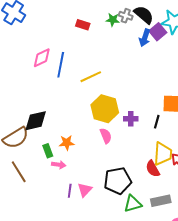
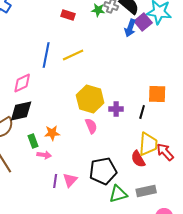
pink diamond: (42, 58) -> (22, 83), moved
yellow line: (91, 77) -> (73, 55), moved

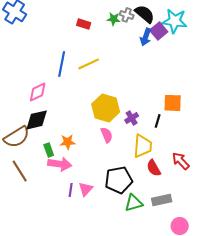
purple cross: (116, 109) -> (132, 118), turned -32
yellow trapezoid: (148, 144) -> (143, 146), moved
pink arrow: (44, 155) -> (60, 164), size x1.6

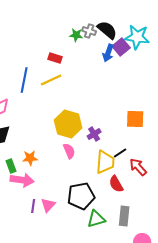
red rectangle: (84, 24) -> (55, 58), moved
black line: (158, 121) -> (120, 153), moved, turned 40
red arrow: (181, 161) -> (138, 167), moved
gray rectangle: (162, 200) -> (124, 216), turned -72

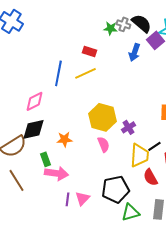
blue arrow: (108, 53) -> (134, 52), moved
orange star: (30, 158) -> (64, 139), moved

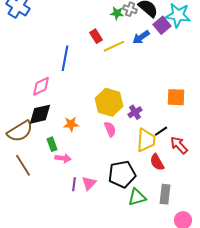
red rectangle: (89, 51) -> (96, 36), turned 40
blue arrow: (134, 52) -> (141, 37), turned 36
yellow line: (85, 73) -> (114, 46), moved
pink arrow: (56, 173) -> (63, 158), size x0.7

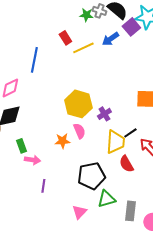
orange star: (71, 124) -> (62, 141), moved
pink triangle: (89, 183) -> (79, 212), moved
gray rectangle: (165, 194) -> (130, 211), moved

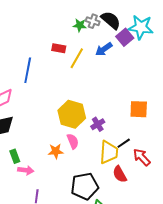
red rectangle: (65, 38) -> (59, 48), turned -48
yellow line: (83, 48) -> (77, 58), turned -35

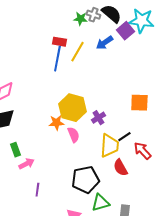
blue line: (28, 70) -> (57, 59), moved
orange star: (56, 151) -> (56, 123), moved
pink arrow: (26, 170) -> (26, 164), turned -35

